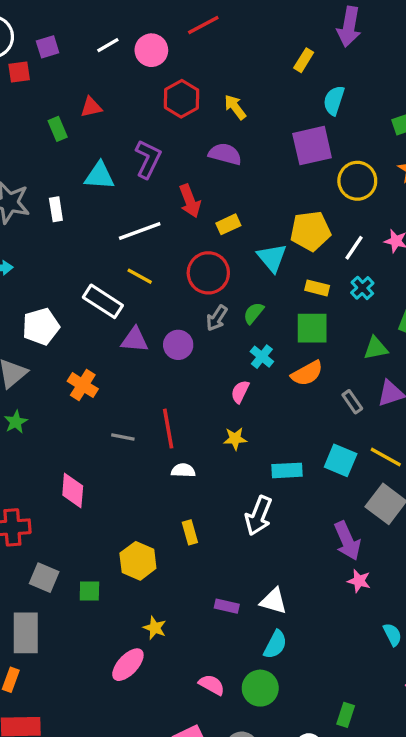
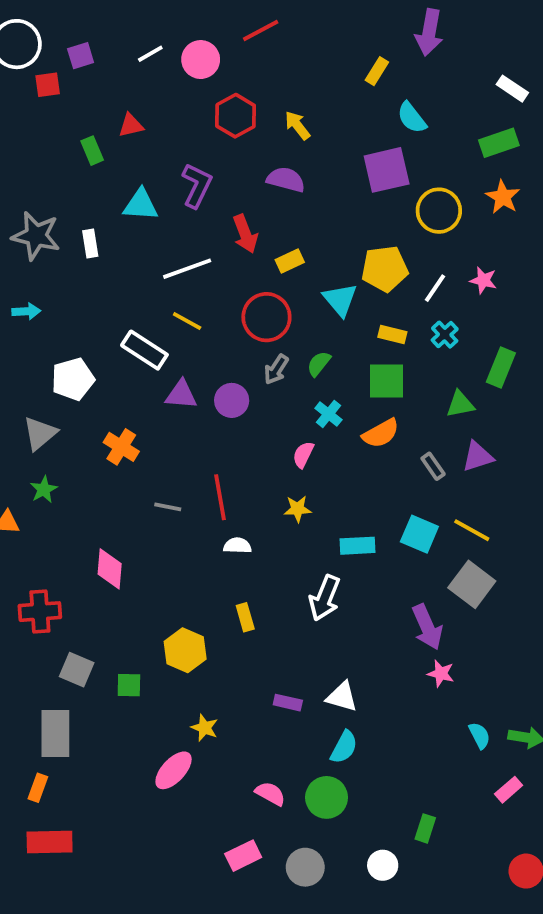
cyan semicircle: (334, 100) -> (412, 118), turned -56

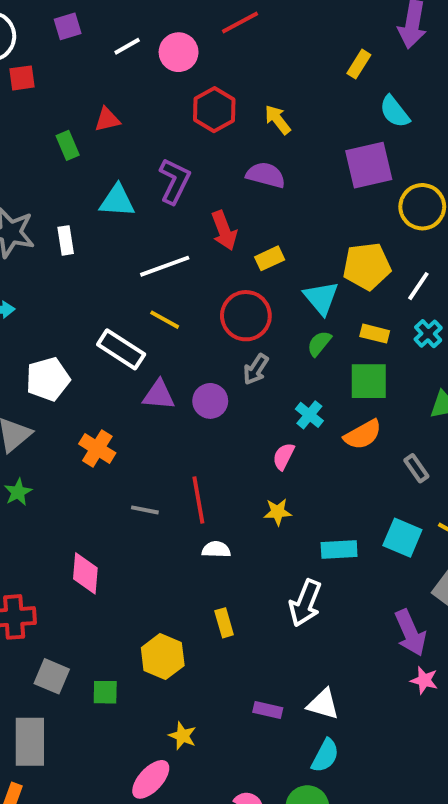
purple square: (81, 56) -> (68, 26), moved
green semicircle: (319, 364) -> (319, 343), moved

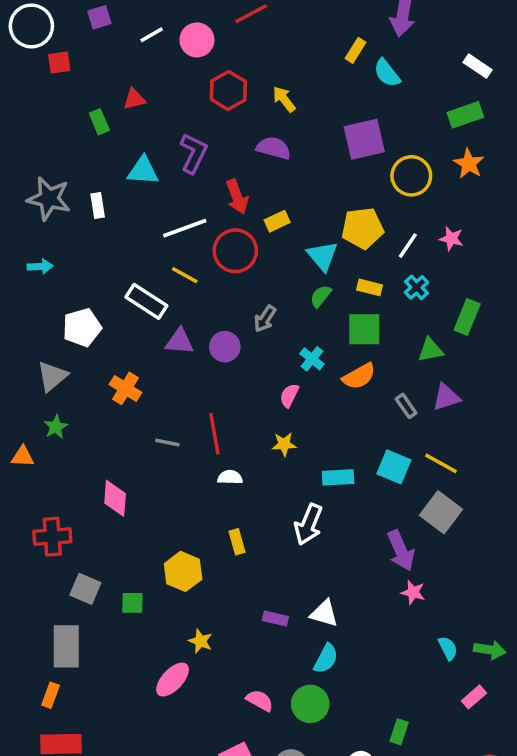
cyan semicircle: (395, 112) -> (387, 73), moved
red circle: (246, 316) -> (235, 251), moved

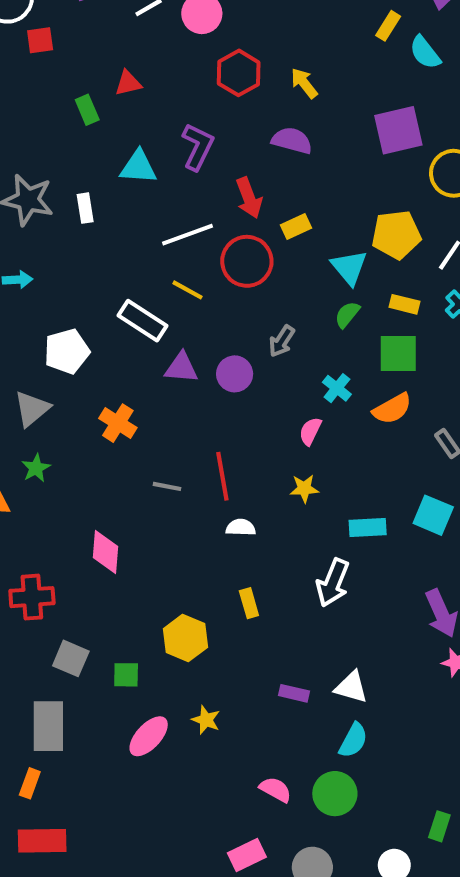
pink ellipse: (173, 680) -> (149, 736), moved

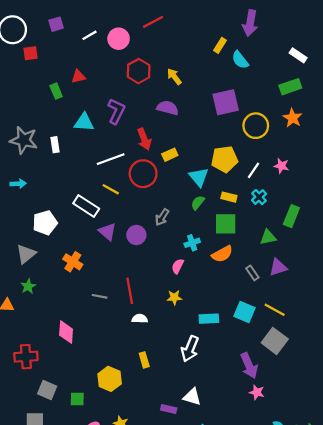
purple triangle: (181, 368) -> (107, 232), turned 36
cyan cross: (337, 388) -> (192, 243), turned 32
white triangle: (351, 687) -> (192, 397), moved

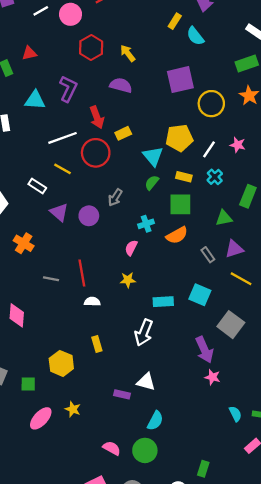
white rectangle: (86, 206) -> (37, 186), size x0.7
yellow line: (275, 310) -> (241, 279), moved

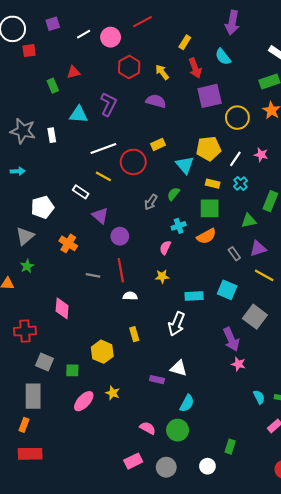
yellow rectangle: (175, 21) -> (185, 42), moved
red arrow: (97, 117) -> (195, 68), moved
green semicircle: (152, 183) -> (173, 194), moved
purple circle: (89, 216) -> (120, 236), moved

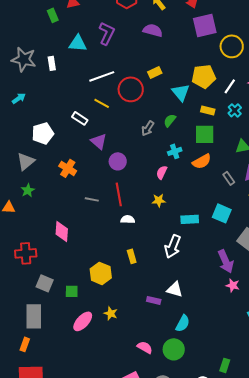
cyan arrow: (18, 171) -> (19, 98), turned -32

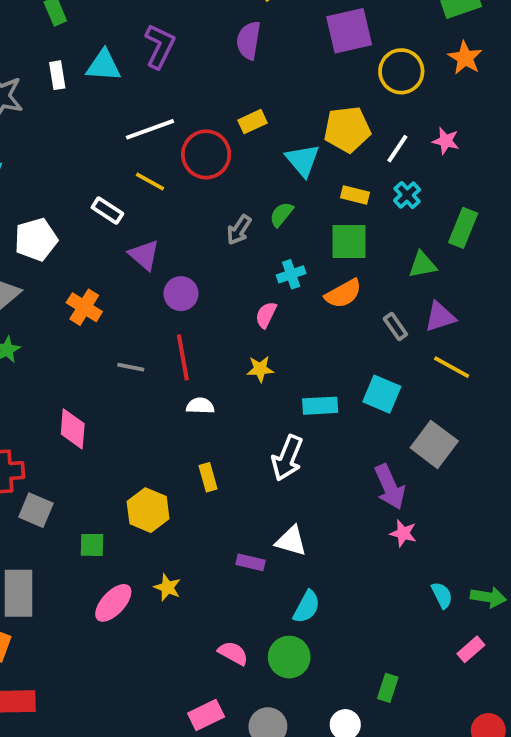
purple semicircle: (153, 30) -> (249, 40), turned -96
white rectangle: (52, 63) -> (57, 75), moved
gray square: (45, 283) -> (36, 510), moved

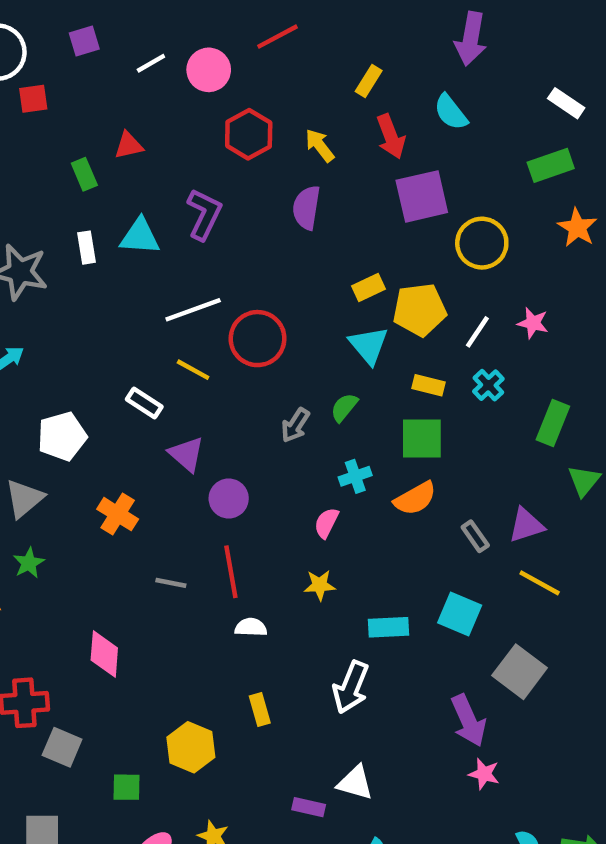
orange star: (465, 58) -> (577, 228), moved
yellow rectangle: (252, 122) -> (369, 288), moved
green triangle: (423, 265) -> (584, 481), moved, turned -40

